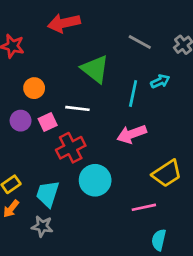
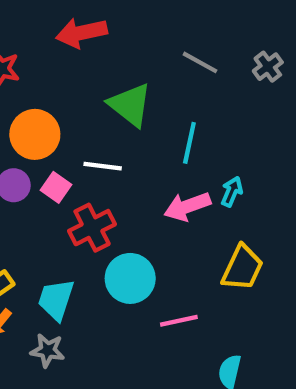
cyan arrow: (160, 81) -> (232, 192), moved, turned -42
orange circle: (34, 88) -> (35, 134), size x1.5
pink square: (48, 122) -> (56, 187), turned -30
yellow trapezoid: (167, 173) -> (242, 268), turned -32
pink line: (144, 207) -> (179, 321), moved

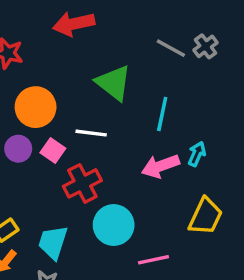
gray cross: (268, 67) -> (206, 46), moved

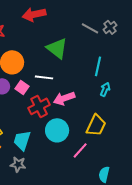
cyan line: (162, 114) -> (98, 66), moved
pink arrow: (160, 166) -> (64, 98), moved
yellow trapezoid: (206, 216) -> (96, 125), moved
pink line: (153, 260) -> (80, 150), turned -36

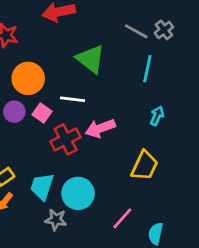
cyan line: (98, 66) -> (147, 69), moved
cyan circle: (57, 130) -> (78, 193), moved
pink line: (80, 150) -> (122, 218), moved
gray star: (18, 164) -> (56, 220), moved

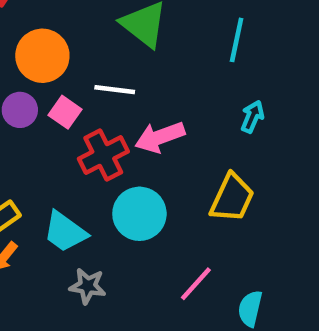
cyan trapezoid: (42, 186) -> (65, 232), turned -72
cyan circle: (78, 193) -> (139, 214), moved

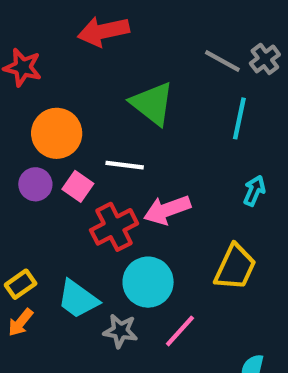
pink line: (196, 284) -> (180, 331), moved
gray star: (88, 286) -> (120, 331), moved

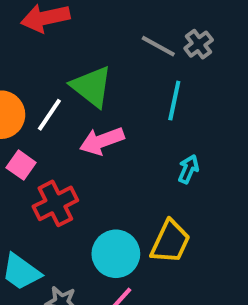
white line: (125, 165) -> (49, 115), moved, turned -63
pink arrow: (167, 210) -> (102, 141), moved
cyan circle: (148, 282) -> (116, 254), moved

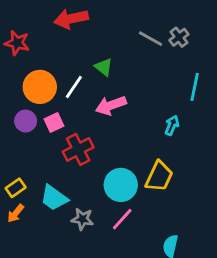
green triangle: (92, 86) -> (104, 67), size x0.6
cyan line: (174, 101) -> (195, 87), moved
pink square: (21, 165) -> (54, 122), turned 30

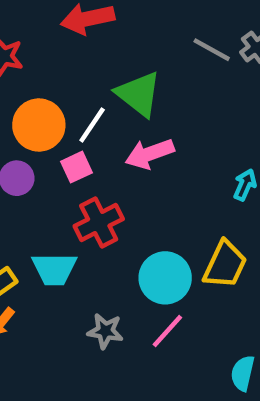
green triangle: (104, 67) -> (139, 94), size x1.6
pink square: (54, 122) -> (77, 167), moved
cyan trapezoid: (54, 198) -> (54, 269), moved, turned -36

